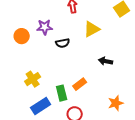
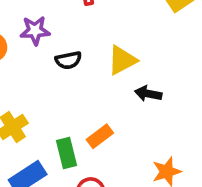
yellow triangle: (92, 29) -> (122, 60), moved

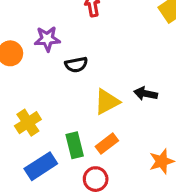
yellow triangle: (122, 60) -> (107, 102), moved
orange rectangle: (100, 136) -> (107, 144), moved

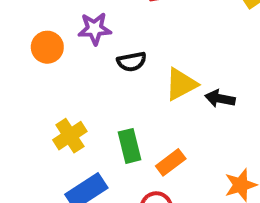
yellow triangle: (107, 102) -> (181, 84), moved
green rectangle: (75, 145) -> (130, 146), moved

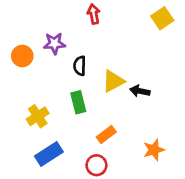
black semicircle: (132, 62) -> (80, 66), turned 102
green rectangle: (130, 146) -> (78, 102), moved

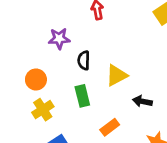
orange circle: (22, 56) -> (36, 80), moved
black arrow: (140, 91) -> (142, 101), moved

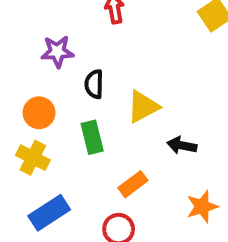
orange circle: (36, 80) -> (39, 113), moved
yellow cross: (43, 110) -> (33, 158), turned -30

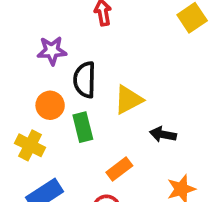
black semicircle: (94, 84) -> (85, 80), size x1.4
orange circle: (39, 113) -> (50, 105), moved

